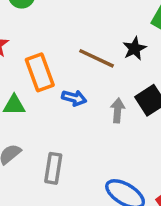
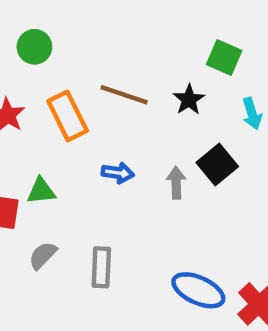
brown line: (97, 58) -> (124, 95), moved
orange rectangle: (40, 72) -> (68, 116), moved

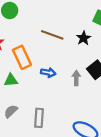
orange rectangle: (68, 116) -> (22, 57), moved

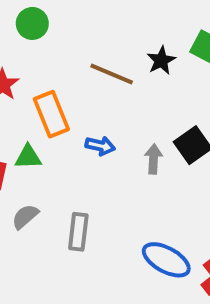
black star: (83, 38) -> (161, 60), moved

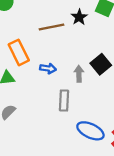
brown line: (112, 74) -> (51, 27), turned -30
gray rectangle: (78, 232) -> (64, 101), moved

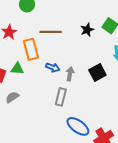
brown line: (51, 27) -> (51, 32), moved
gray arrow: (79, 74) -> (70, 74), moved

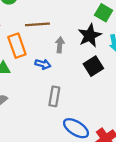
black star: (87, 30) -> (90, 36), moved, size x1.5
gray arrow: (70, 74) -> (60, 45), moved

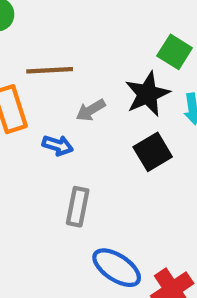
gray arrow: (60, 45) -> (91, 110), turned -128

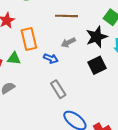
brown line: (50, 70) -> (66, 16), moved
gray rectangle: (78, 207) -> (58, 89), turned -48

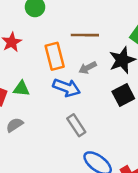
orange rectangle: (29, 39) -> (55, 56), moved
blue arrow: (51, 58) -> (67, 88), size x1.5

